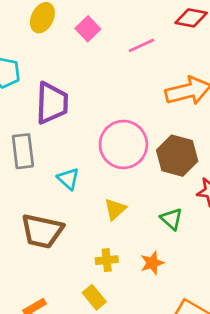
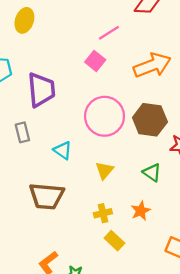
pink square: (88, 29) -> (95, 61), moved
gray rectangle: (23, 151) -> (22, 132), size x0.7
yellow rectangle: (94, 297) -> (114, 241), moved

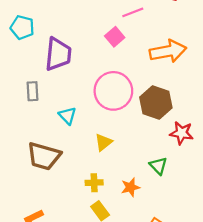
green triangle: (152, 172) -> (158, 166), moved

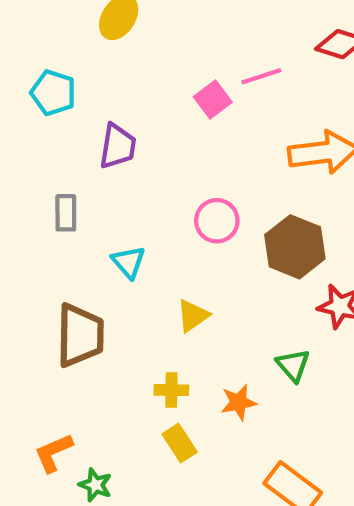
pink square: (115, 37) -> (213, 99), moved
purple trapezoid: (58, 54) -> (118, 146), size x0.7
pink circle: (113, 91) -> (217, 221), size x0.6
brown trapezoid: (44, 156) -> (80, 335), turned -108

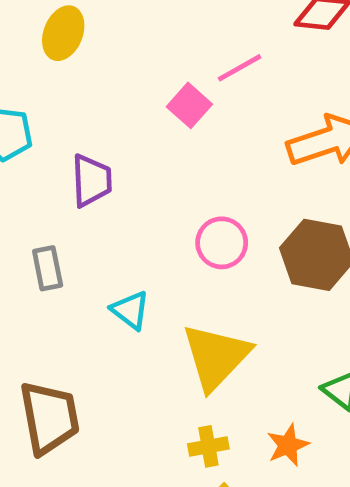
yellow triangle: (193, 316) -> (216, 357), size x1.8
brown trapezoid: (80, 335) -> (49, 418), moved

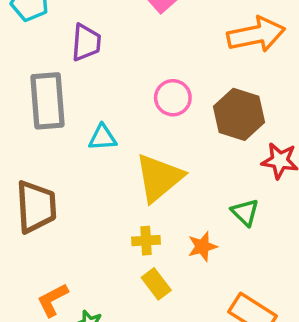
gray rectangle: (48, 268) -> (48, 101), size x1.8
cyan triangle: (130, 310) -> (103, 138), turned -48

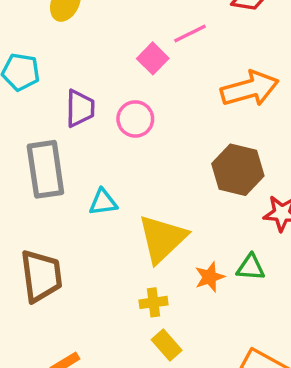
pink circle: (173, 98) -> (135, 119), moved
green triangle: (245, 212) -> (251, 267), turned -36
orange star: (202, 246) -> (210, 277), moved

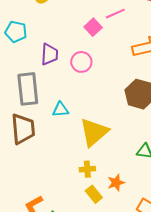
brown trapezoid: (41, 276) -> (23, 129), moved
orange star: (210, 277) -> (116, 183), moved

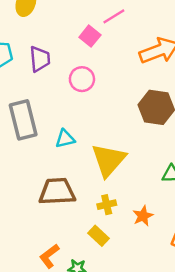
purple trapezoid: (49, 54) -> (40, 59), moved
brown trapezoid: (23, 129) -> (57, 191), moved, turned -80
yellow rectangle: (94, 194) -> (98, 236), moved

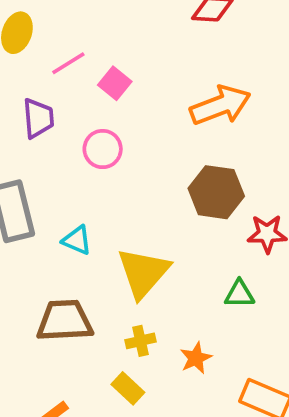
pink line: (114, 16) -> (68, 63), moved
cyan triangle: (65, 139) -> (77, 240), turned 36

